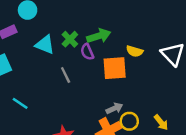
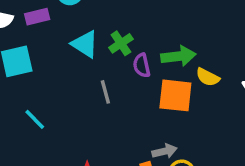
green arrow: (99, 36) -> (178, 56), moved

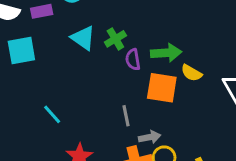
gray line: (105, 92) -> (126, 116), moved
cyan line: (35, 119) -> (52, 114), moved

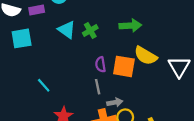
green arrow: (166, 53) -> (130, 26), moved
purple semicircle: (133, 60) -> (100, 64), moved
yellow semicircle: (191, 73) -> (146, 56), size x1.5

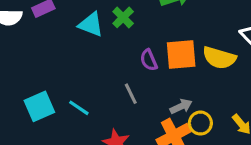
cyan square: (22, 38) -> (39, 106), moved
yellow semicircle: (146, 56) -> (219, 58), moved
gray line: (98, 87) -> (131, 94), moved

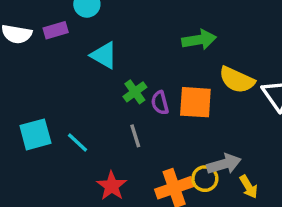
green cross: (123, 17) -> (135, 92), moved
yellow semicircle: (219, 58) -> (237, 80), moved
gray arrow: (181, 106) -> (224, 164), moved, size x1.4

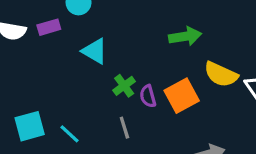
orange square: (195, 102) -> (182, 96), turned -32

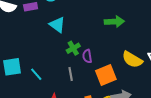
yellow semicircle: (221, 74) -> (132, 59), moved
orange square: (182, 96) -> (106, 75), moved

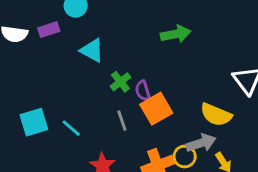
yellow semicircle: (132, 59) -> (216, 115), moved
orange square: (106, 75) -> (156, 109), moved

